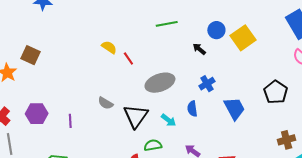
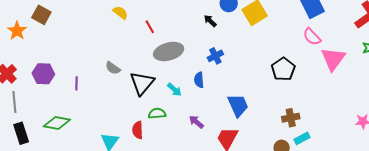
red line: (128, 59) -> (150, 27), moved
blue trapezoid: (234, 108) -> (238, 105), moved

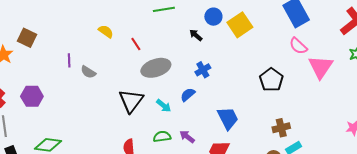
gray semicircle: (113, 68) -> (88, 72), moved
blue semicircle: (199, 80) -> (188, 95), turned 56
purple line: (76, 83) -> (69, 60), moved
green semicircle: (157, 113) -> (162, 137), moved

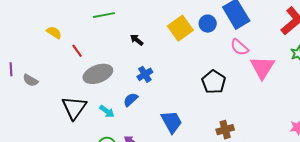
blue circle: (213, 17) -> (208, 24), moved
yellow semicircle: (106, 31) -> (54, 33), moved

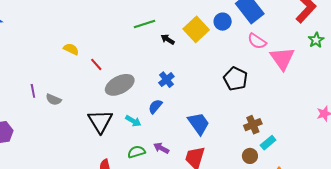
green line: (104, 15) -> (145, 24), moved
black arrow: (137, 40) -> (168, 39), moved

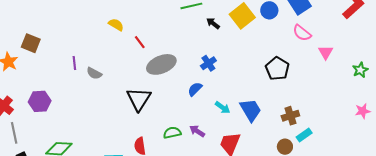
green star: (316, 40) -> (360, 70), moved
pink triangle: (282, 58) -> (326, 52), size x0.6
cyan arrow: (133, 121) -> (223, 108), moved
blue trapezoid: (199, 123) -> (251, 110), moved

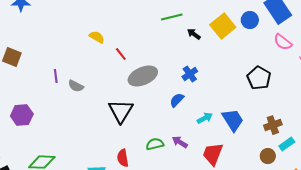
cyan arrow: (223, 108) -> (205, 118), turned -63

